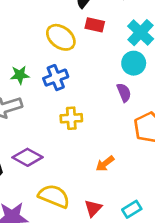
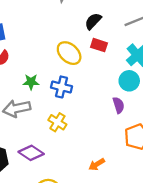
blue cross: (56, 78) -> (61, 87), turned 30
yellow cross: (71, 118) -> (57, 122), moved, turned 30

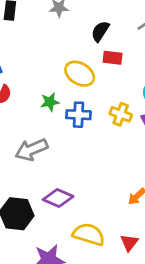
green star: (31, 82) -> (50, 102), moved
yellow cross: (57, 122) -> (121, 114), moved

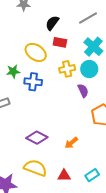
yellow cross: (121, 114) -> (67, 69), moved, turned -35
purple diamond: (58, 198) -> (37, 138), moved
red triangle: (129, 243) -> (64, 176), turned 48

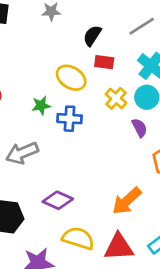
yellow cross: (67, 69) -> (116, 98), turned -35
purple diamond: (37, 138) -> (58, 200), moved
orange arrow: (71, 143) -> (127, 201), size x1.6
red triangle: (64, 176) -> (119, 247), size x1.6

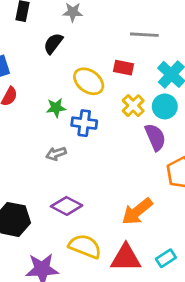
gray line: (142, 26) -> (144, 35), moved, turned 32
black semicircle: (92, 36) -> (53, 43), moved
purple semicircle: (140, 128) -> (155, 137), size x1.4
gray arrow: (22, 153) -> (56, 154), moved, size x0.6

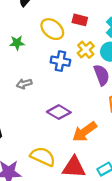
green star: (56, 108) -> (17, 43), moved
blue cross: (84, 123) -> (60, 61), moved
purple diamond: (67, 206) -> (59, 112), moved

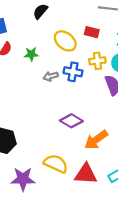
yellow cross: (86, 50) -> (97, 61), turned 35
gray arrow: (24, 84) -> (51, 76), moved

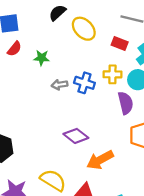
red rectangle: (92, 32) -> (120, 43), moved
yellow ellipse: (65, 41) -> (84, 29), moved

